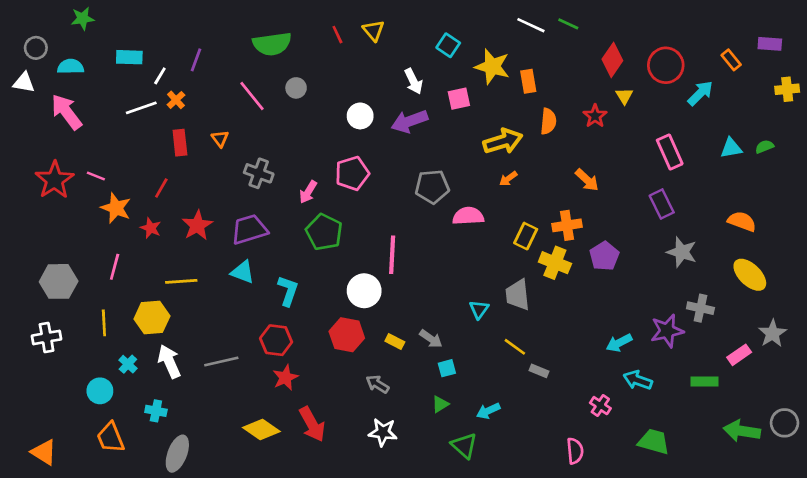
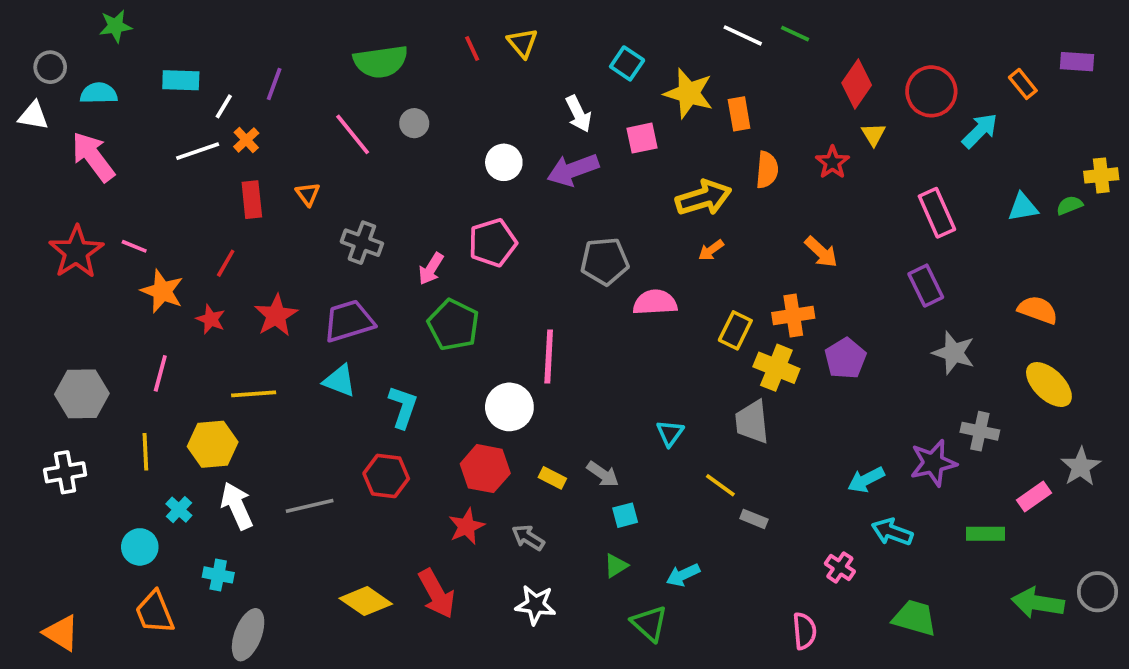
yellow cross: (787, 89) -> (1101, 175), moved
gray trapezoid: (518, 295) -> (752, 422), moved
red star: (285, 378) -> (466, 526), moved

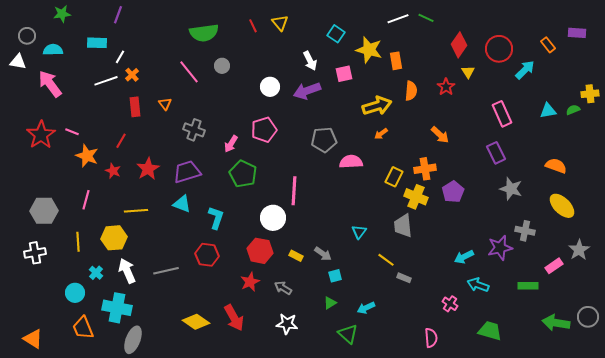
white line: (743, 35) -> (398, 19), turned -45
purple line: (274, 84) -> (118, 15), moved
cyan cross: (218, 575) -> (117, 308), size x1.8

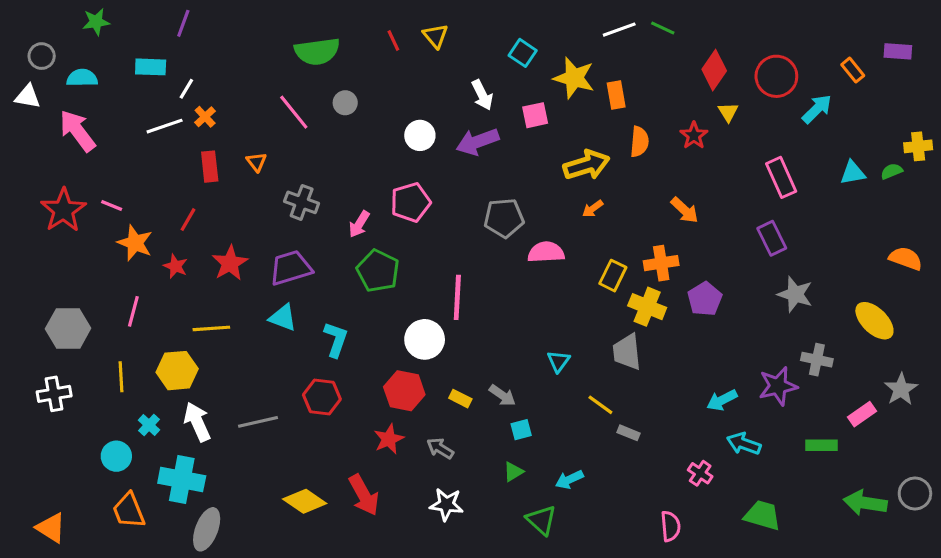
orange semicircle: (556, 166) -> (906, 258), moved

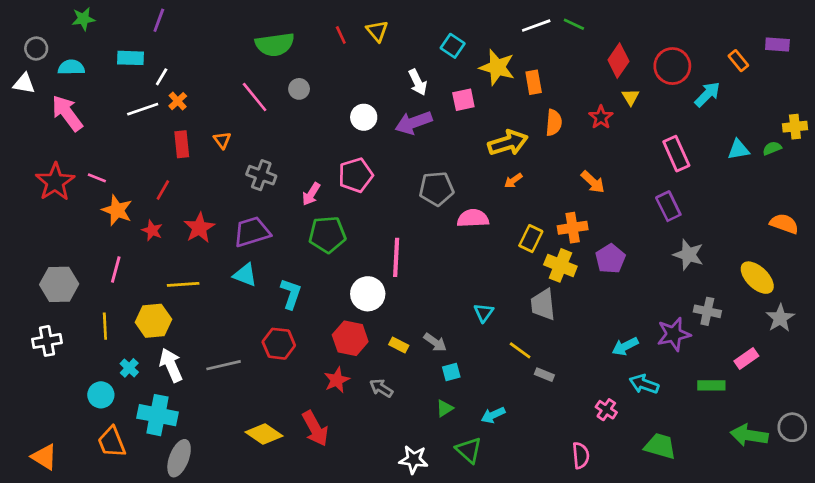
green pentagon: (378, 271) -> (327, 234), turned -30
gray star: (901, 389) -> (780, 318), moved
white star: (446, 504) -> (414, 460), moved

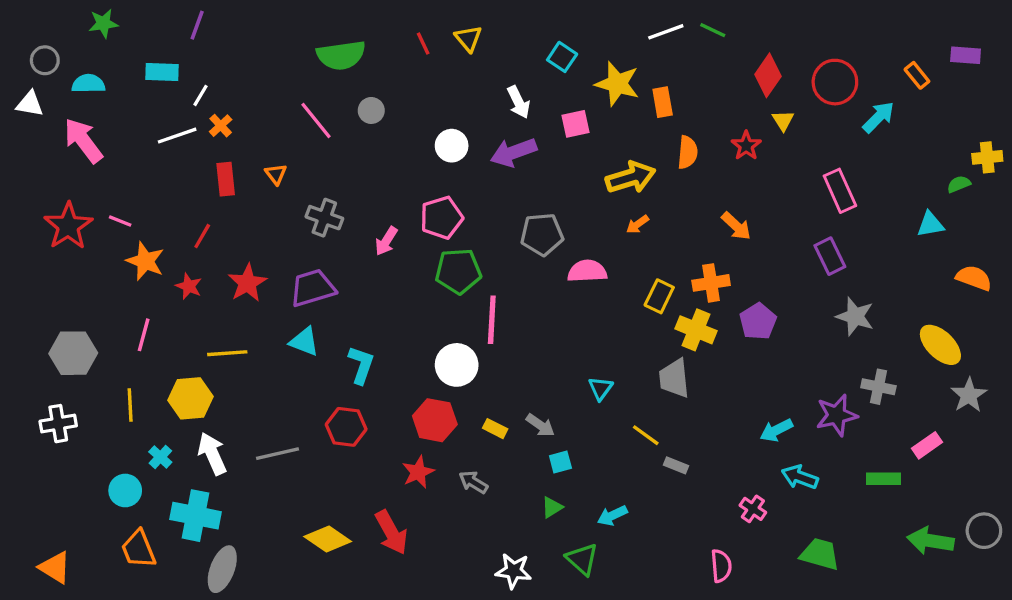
cyan triangle: (738, 150) -> (930, 224), moved
green pentagon: (327, 234) -> (458, 271), moved

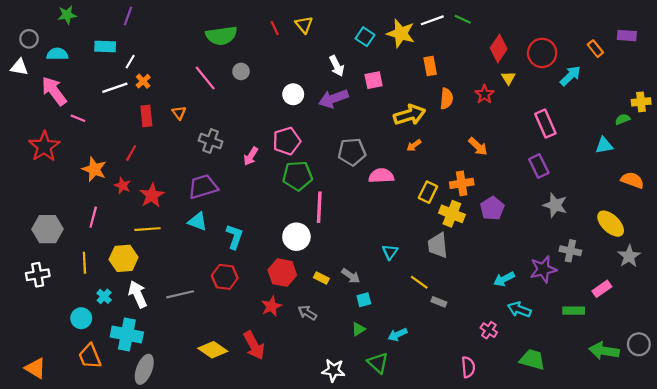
yellow star: (617, 84) -> (401, 33), moved
pink line: (120, 221) -> (78, 118), moved
red star: (247, 283) -> (152, 195), moved

